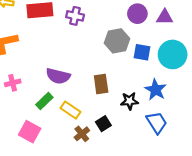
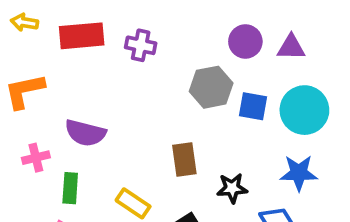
purple semicircle: (58, 76) -> (85, 133), moved
blue star: (156, 90) -> (299, 173), moved, turned -30
green rectangle: (44, 101) -> (70, 188), moved, turned -42

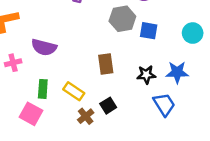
cyan circle: (304, 110) -> (193, 33), moved, size x0.7
green rectangle: (70, 188) -> (43, 89), moved
black star: (232, 188) -> (146, 75), moved

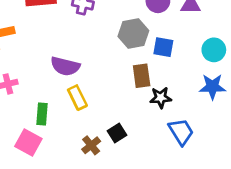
purple semicircle: (44, 47) -> (65, 66), moved
brown rectangle: (106, 64) -> (142, 76), moved
blue star: (177, 72) -> (212, 87), moved
yellow rectangle: (74, 91) -> (77, 98), moved, turned 30

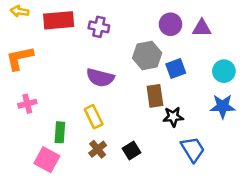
blue square: (163, 47) -> (176, 69), turned -30
purple semicircle: (65, 66) -> (100, 78), moved
brown cross: (91, 145) -> (98, 149), moved

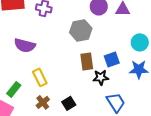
blue square: (176, 69) -> (112, 59), moved
purple semicircle: (100, 78) -> (25, 45), moved
green rectangle: (60, 132) -> (14, 89), turned 35

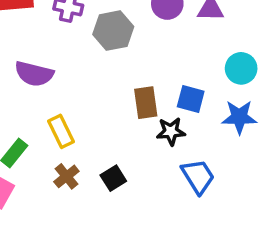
gray hexagon: (81, 30) -> (113, 31), moved
blue square: (112, 59) -> (191, 99), turned 35

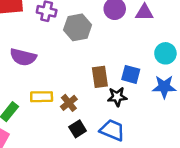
yellow rectangle: (61, 131) -> (42, 97), turned -65
brown cross: (66, 176) -> (69, 103), moved
blue trapezoid: (198, 176) -> (112, 130), moved, turned -35

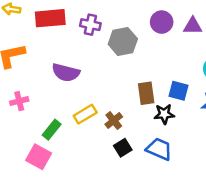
yellow rectangle: (42, 97) -> (85, 114), turned -30

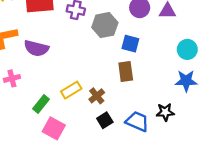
purple semicircle: (66, 73) -> (36, 48), moved
blue square: (178, 91) -> (130, 44), moved
black star: (164, 114) -> (165, 112), moved
pink square: (39, 157) -> (54, 128), moved

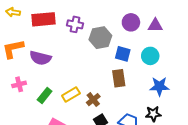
cyan circle: (187, 49) -> (150, 56), moved
blue star: (186, 81) -> (159, 86), moved
green rectangle: (41, 104) -> (45, 96), moved

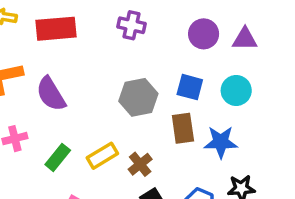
purple cross: (75, 24) -> (132, 25), moved
gray hexagon: (100, 38) -> (138, 97), moved
purple semicircle: (40, 58) -> (51, 94), turned 45
blue star: (159, 86) -> (221, 142), moved

